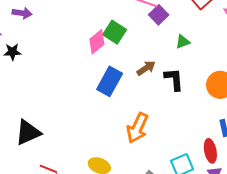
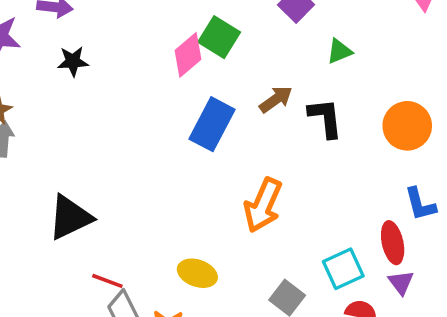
black star: (12, 52) -> (73, 61), moved

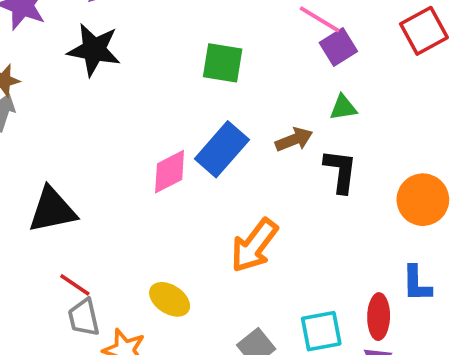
green square: (219, 37) -> (223, 63), moved, turned -36
green triangle: (339, 51) -> (343, 107), moved
pink diamond: (188, 55) -> (170, 172), moved
black star: (73, 61) -> (94, 50), size x1.6

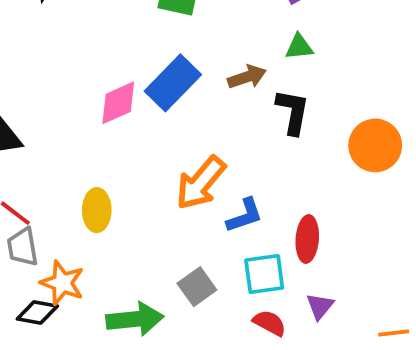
blue L-shape: (417, 284) -> (245, 216), moved, turned -111
yellow ellipse: (170, 299) -> (97, 210), moved, turned 54
red ellipse: (379, 317) -> (307, 239), moved

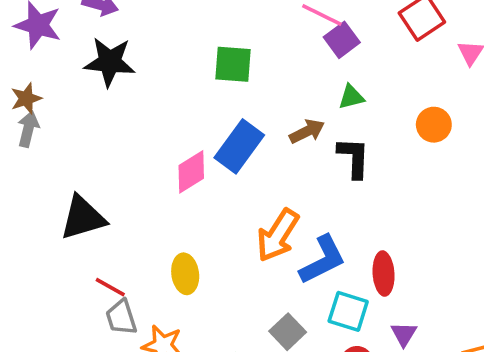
orange circle: (375, 145) -> (434, 125), moved, size x0.7
blue L-shape: (245, 216) -> (323, 260), size x1.4
cyan square: (264, 274) -> (348, 311), turned 33

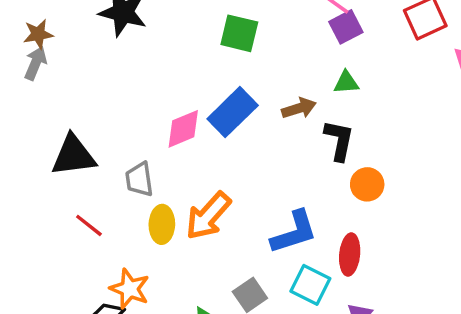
orange circle: (434, 125) -> (367, 184), moved
orange arrow: (278, 235) -> (208, 216), moved
gray trapezoid: (121, 317) -> (139, 179), moved

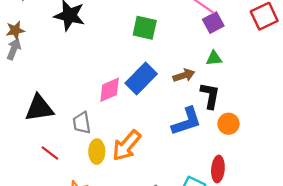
blue L-shape: (294, 232) -> (187, 121), moved

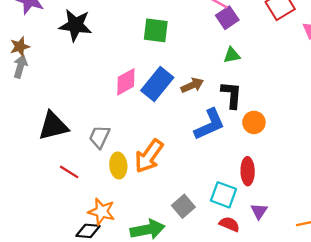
brown arrow: (184, 75) -> (192, 85), moved
pink diamond: (110, 90) -> (126, 82), moved
gray trapezoid: (82, 123) -> (99, 137), turned 40

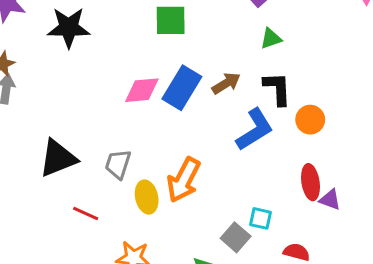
pink diamond: (126, 82) -> (142, 90), turned 32
cyan square: (223, 195) -> (260, 218), moved, size x0.7
purple triangle: (259, 211) -> (330, 200), moved, turned -36

